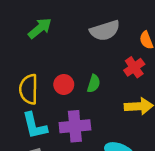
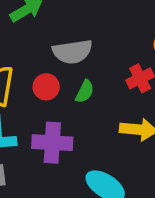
gray semicircle: (105, 30) -> (72, 52), moved

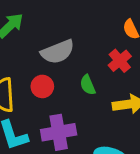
green semicircle: (85, 91) -> (88, 85), moved, turned 144

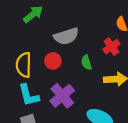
purple cross: (59, 132) -> (62, 96), turned -35

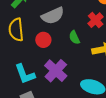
yellow semicircle: (24, 65) -> (16, 30), moved

